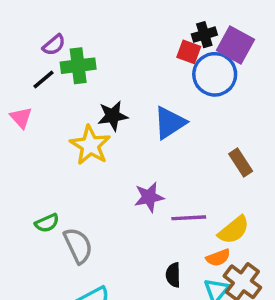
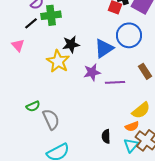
blue circle: (215, 74) -> (129, 35), moved
purple star: (149, 197) -> (92, 72), moved
purple line: (189, 218) -> (115, 82), moved

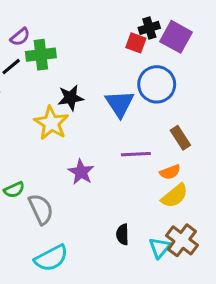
blue triangle: (104, 48) -> (120, 104), turned -30
purple star: (92, 72) -> (81, 172), moved, turned -30
orange semicircle: (132, 126) -> (170, 172), moved

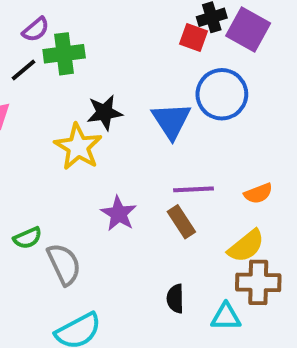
brown rectangle: (180, 138) -> (181, 222), moved
orange semicircle: (170, 172) -> (258, 193), moved
brown cross: (182, 240) -> (258, 282), moved, turned -36
cyan triangle: (160, 248) -> (226, 317), turned 50

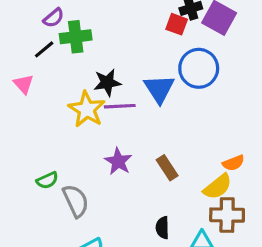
purple line: (194, 189) -> (120, 106), moved
orange semicircle: (258, 193) -> (233, 163), moved

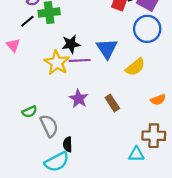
blue circle: (199, 68) -> (147, 29), moved
yellow semicircle: (218, 187) -> (135, 67), moved
black semicircle: (162, 228) -> (68, 144), moved

